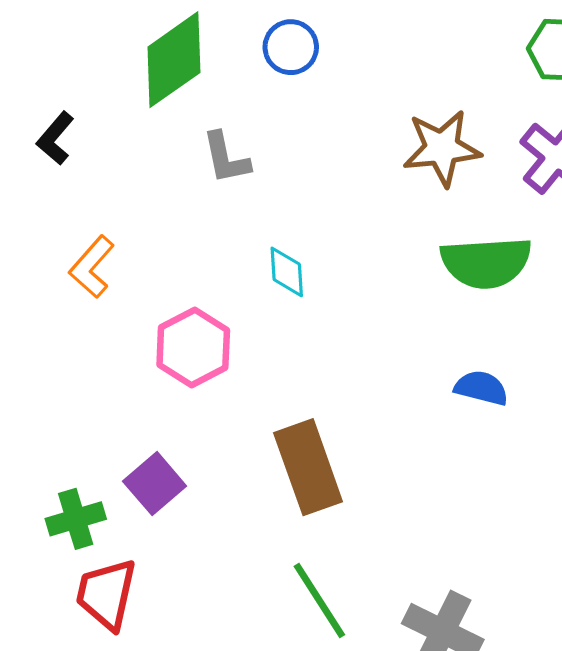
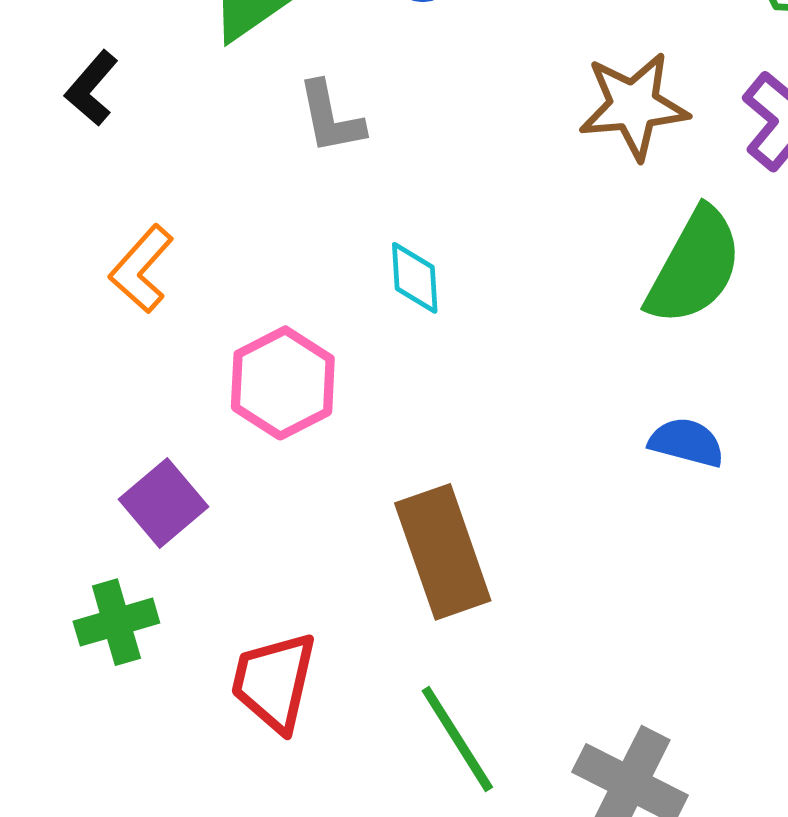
green semicircle: (486, 262) -> (694, 267), turned -58
purple square: (155, 484) -> (164, 503), moved
red trapezoid: (106, 594) -> (274, 682), moved

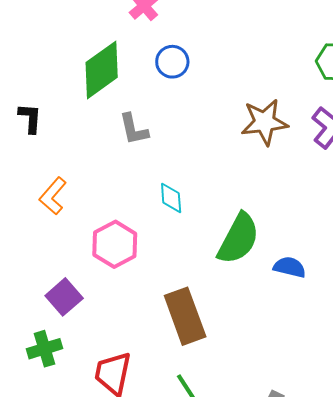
black L-shape: (92, 88) -> (30, 118), turned 144
green semicircle: (694, 267) -> (238, 239), moved

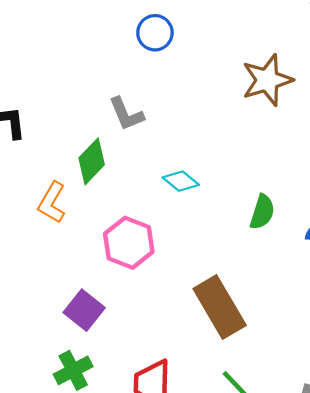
green diamond: (102, 70) -> (92, 161), moved, size x0.7
cyan diamond: (171, 198) -> (181, 181), turned -36
green semicircle: (238, 239) -> (262, 212), size x0.6

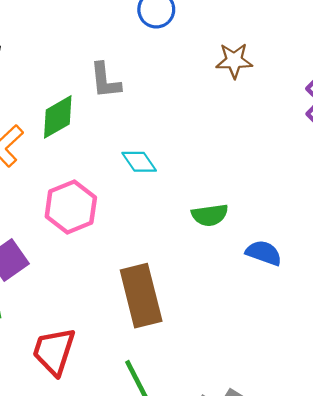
brown star: (267, 80) -> (234, 61), moved, size x0.7
green semicircle: (262, 212) -> (210, 215), turned 48

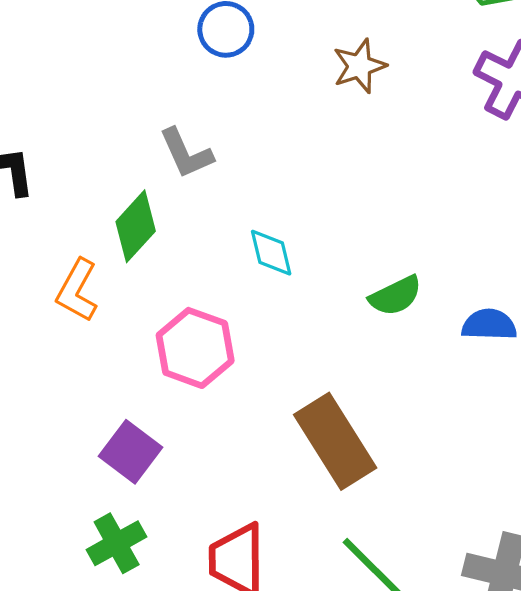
cyan diamond: (139, 162) -> (271, 253), turned 39

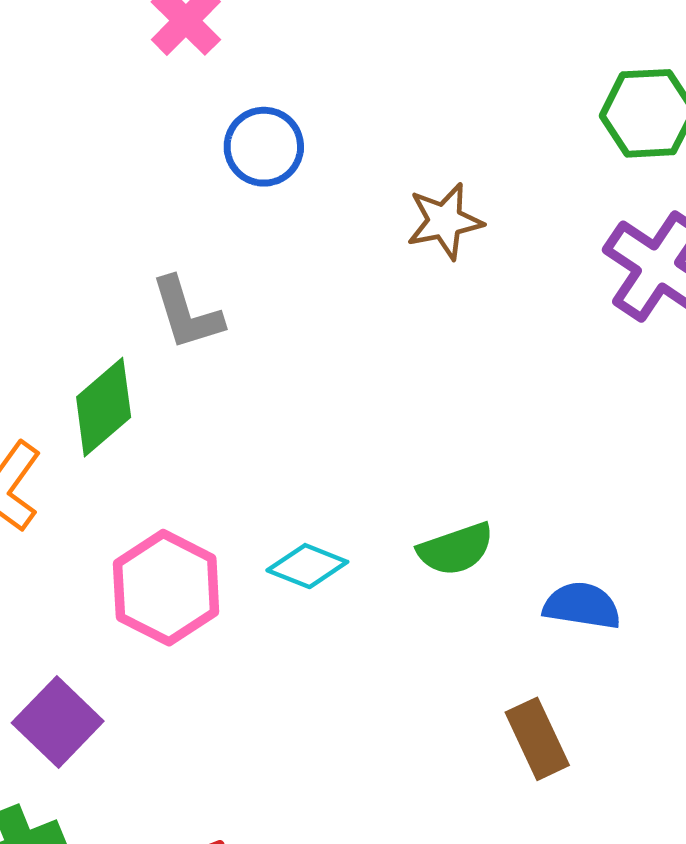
cyan diamond: (271, 253) -> (307, 566), moved, turned -62
brown rectangle: (335, 441) -> (537, 739), moved, size x0.6

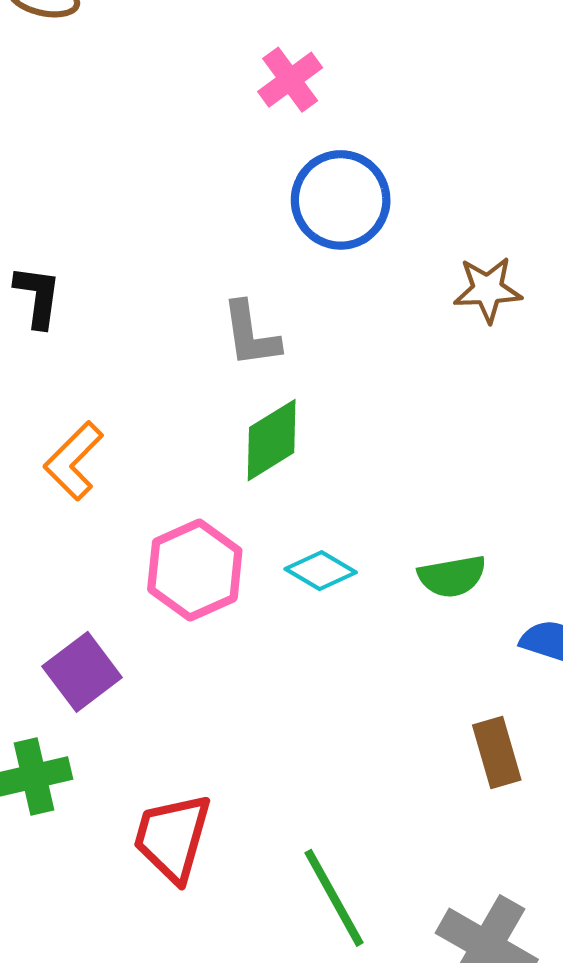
blue circle: (264, 147) -> (341, 200), size x1.4
green diamond: (104, 407) -> (272, 440), moved

